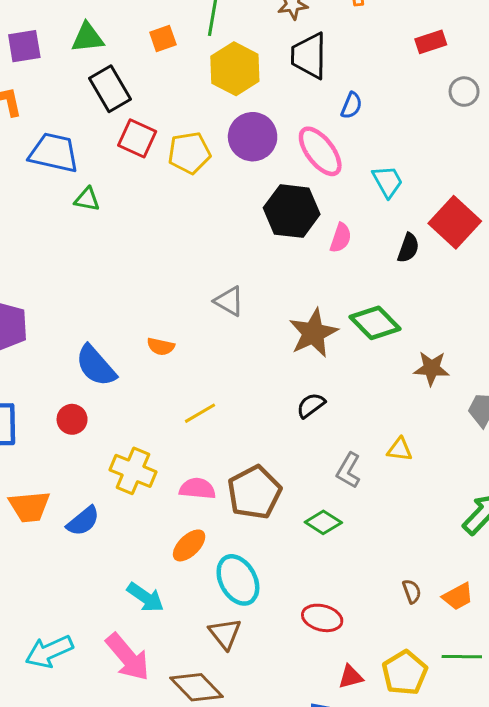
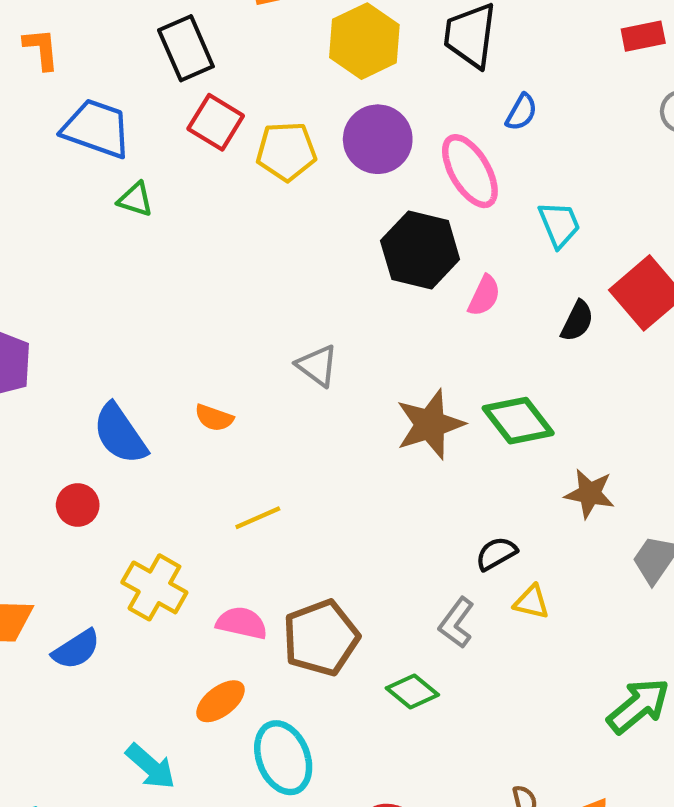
black semicircle: (311, 405) -> (496, 554), moved

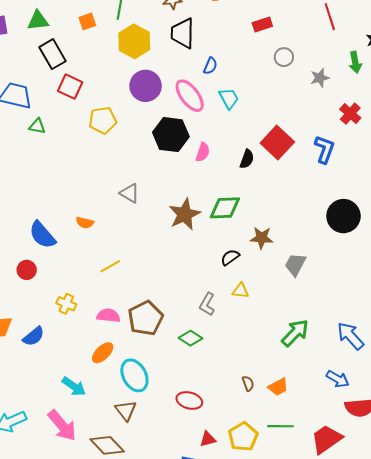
yellow pentagon: (286, 151) -> (103, 120), moved
cyan trapezoid: (559, 224) -> (229, 98), moved
green diamond: (518, 421) -> (225, 208), turned -48
black semicircle: (496, 554) -> (230, 257), moved
yellow cross: (154, 587) -> (66, 304), size x0.7

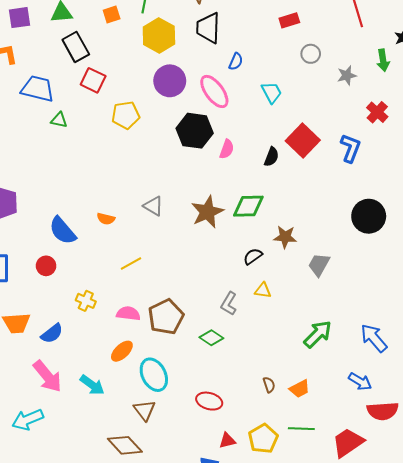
cyan trapezoid: (229, 98) -> (272, 92), moved
gray triangle: (130, 193) -> (153, 206), moved
pink arrow: (62, 425) -> (47, 376), moved

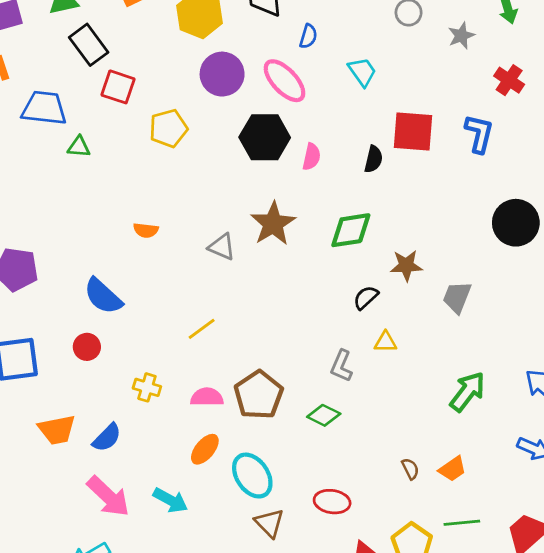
red square: (303, 140) -> (413, 132), turned -32
brown star: (207, 212) -> (273, 224), moved
orange semicircle: (106, 219) -> (146, 230), moved
brown triangle: (144, 410) -> (270, 523), moved

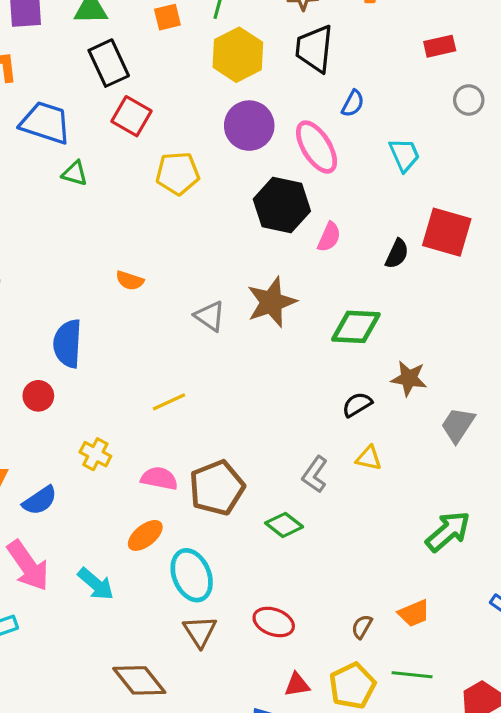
blue semicircle: (103, 296) -> (68, 344), turned 39
brown semicircle: (410, 469) -> (362, 627), moved, turned -135

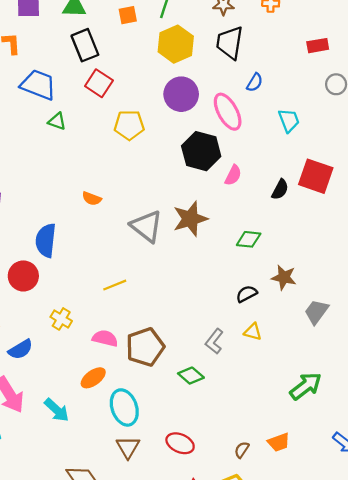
gray triangle: (210, 316) -> (147, 226), size x1.5
green diamond: (356, 327) -> (249, 239), size x0.7
red circle: (38, 396) -> (23, 276), size x1.4

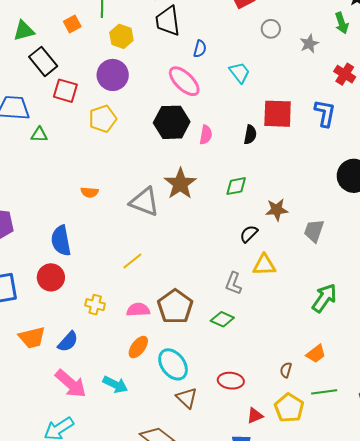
yellow hexagon: (176, 44) -> (121, 36), size x0.7
purple circle: (181, 94) -> (113, 75), moved
yellow triangle: (253, 332) -> (264, 265), size x1.4

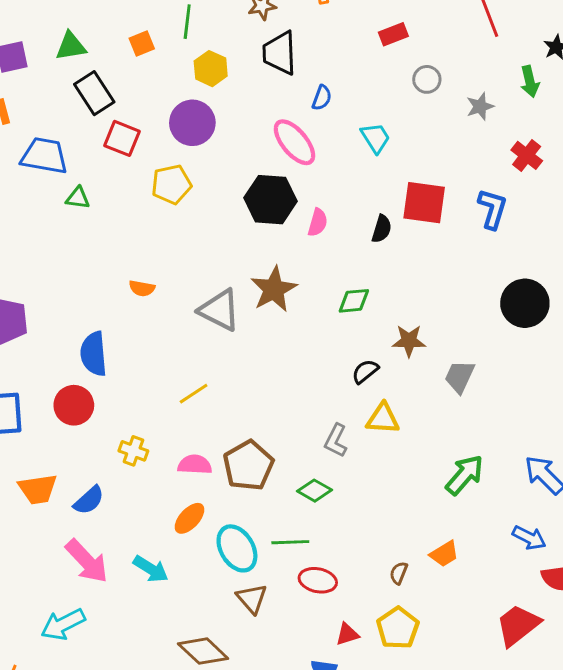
green line: (324, 392) -> (290, 542), moved

